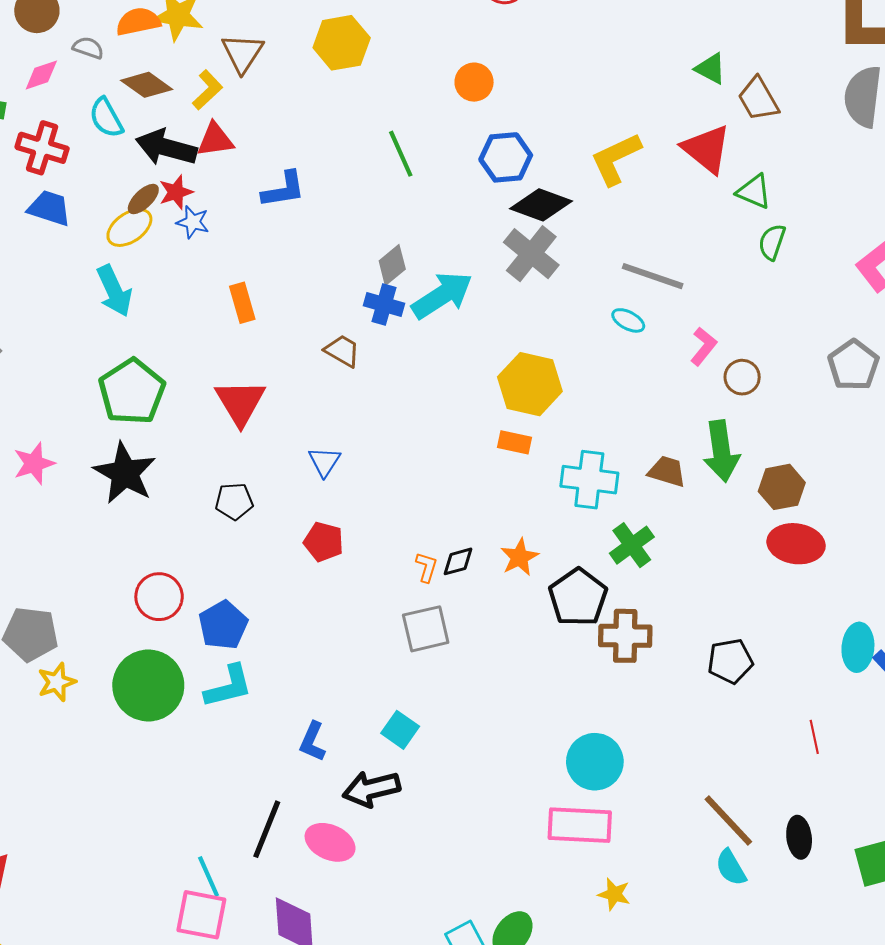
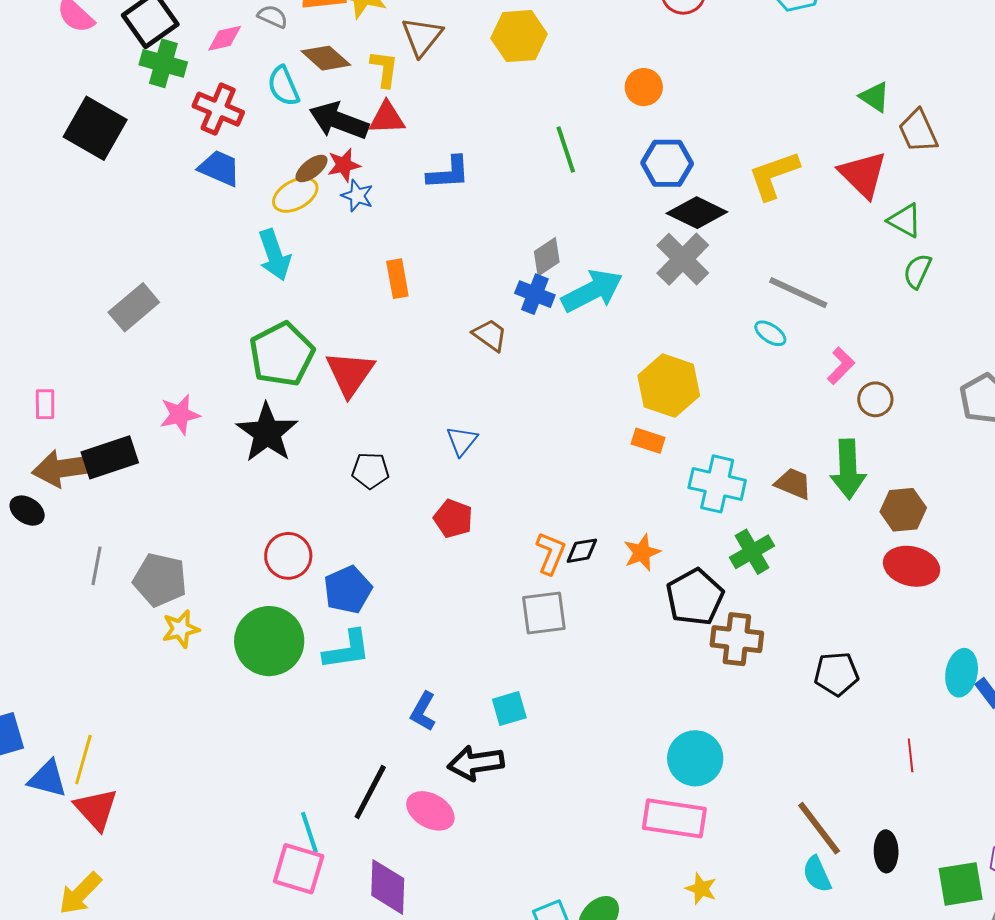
yellow L-shape: (207, 90) -> (384, 69), turned -45
red triangle: (240, 402) -> (350, 374), moved
orange L-shape: (427, 567) -> (551, 553), size x1.4
cyan square: (400, 730) -> (509, 708), turned 33

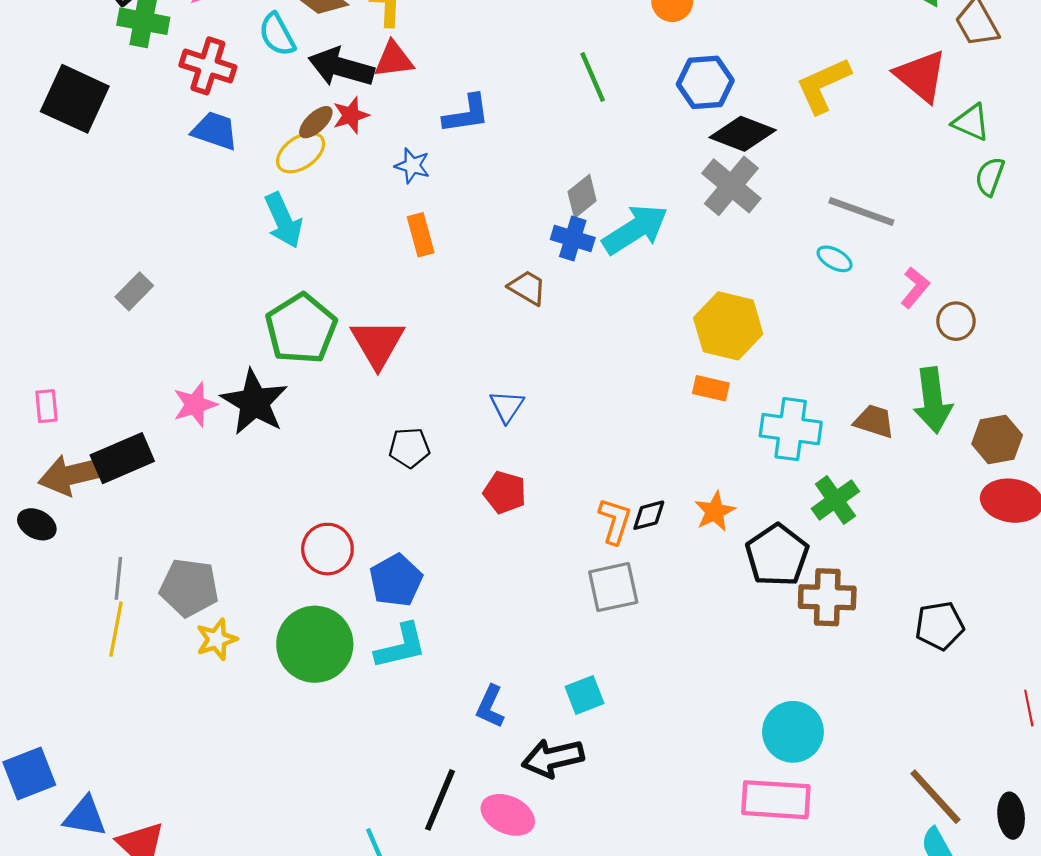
blue star: (357, 196) -> (412, 166), moved
gray rectangle: (134, 307) -> (134, 291), size x0.7
black star: (267, 433) -> (254, 402), moved
yellow line: (83, 759) -> (116, 629), moved

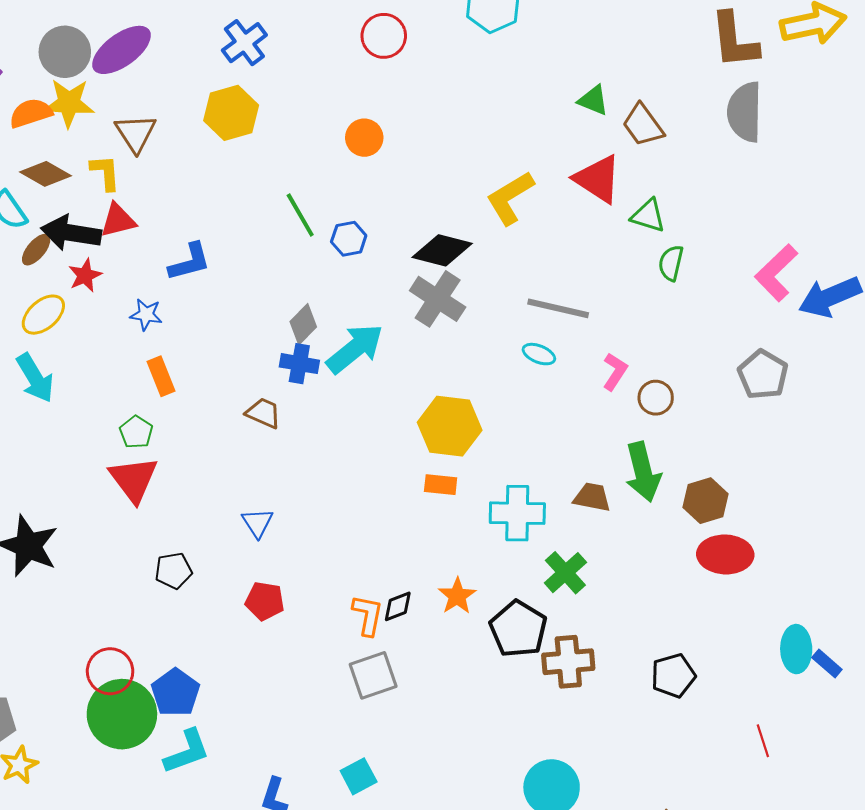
blue hexagon: (705, 82) -> (349, 239), moved, size x0.7
brown ellipse: (316, 122) -> (36, 250), moved
green pentagon: (301, 329) -> (136, 432), moved, size x0.5
green circle: (315, 644) -> (122, 714), moved

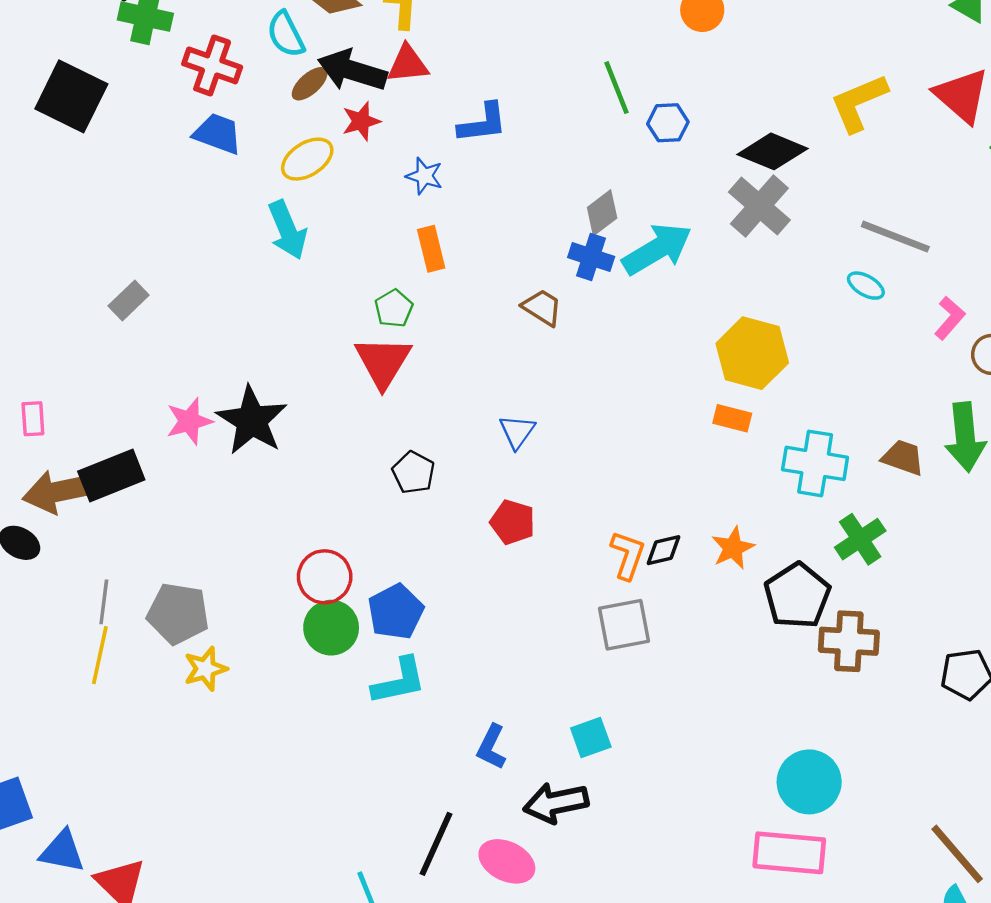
black pentagon: (173, 571) -> (413, 473), turned 30
green circle: (122, 714) -> (331, 628), size x0.7

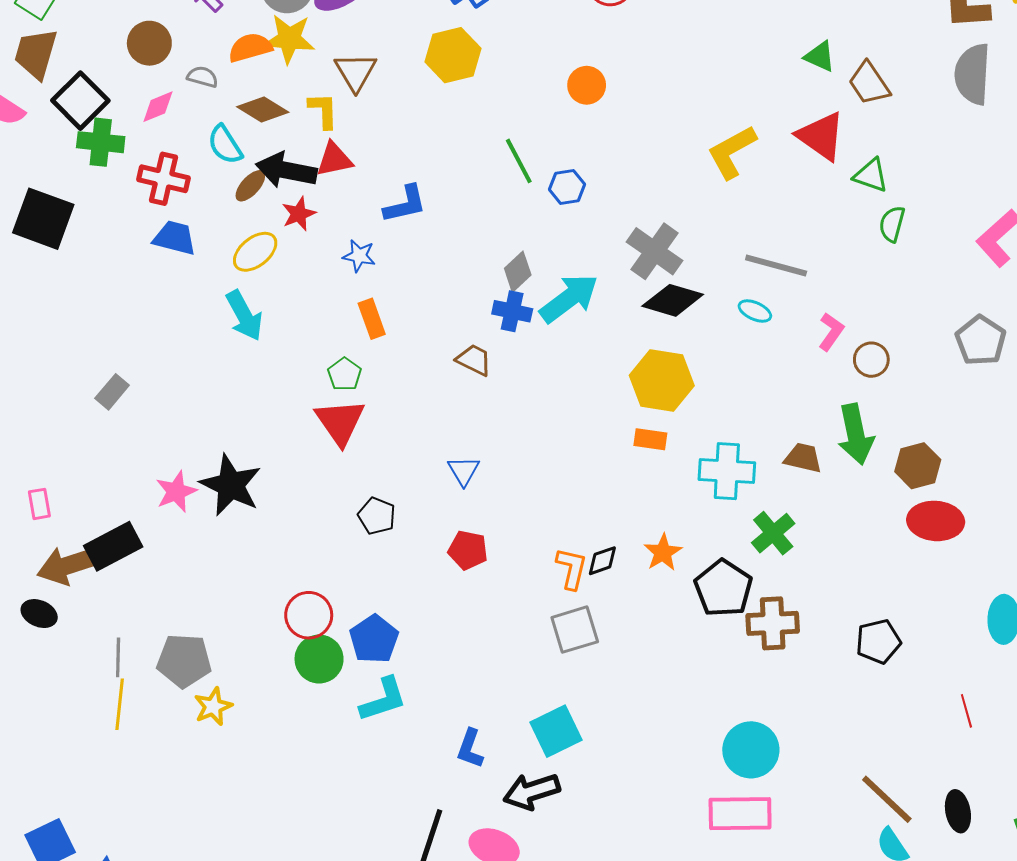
black diamond: (773, 151) -> (673, 300), moved
cyan square: (591, 737) -> (556, 731), size x1.4

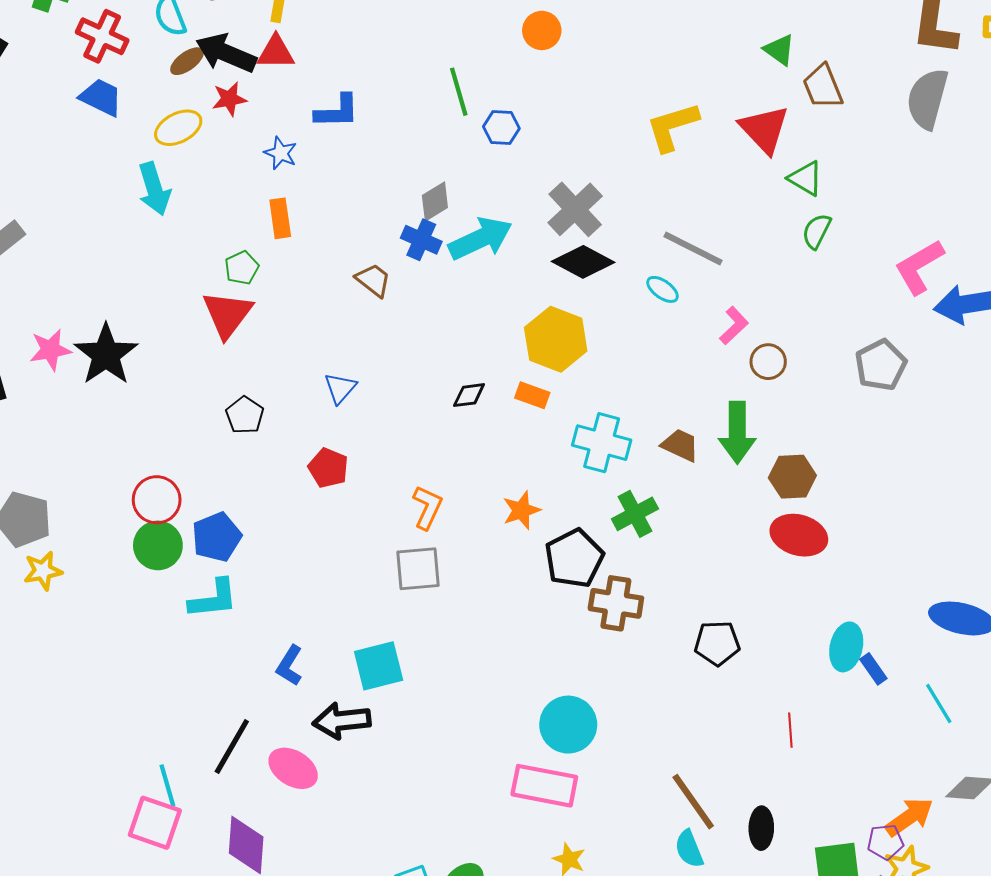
black diamond: (602, 561) -> (469, 395), moved

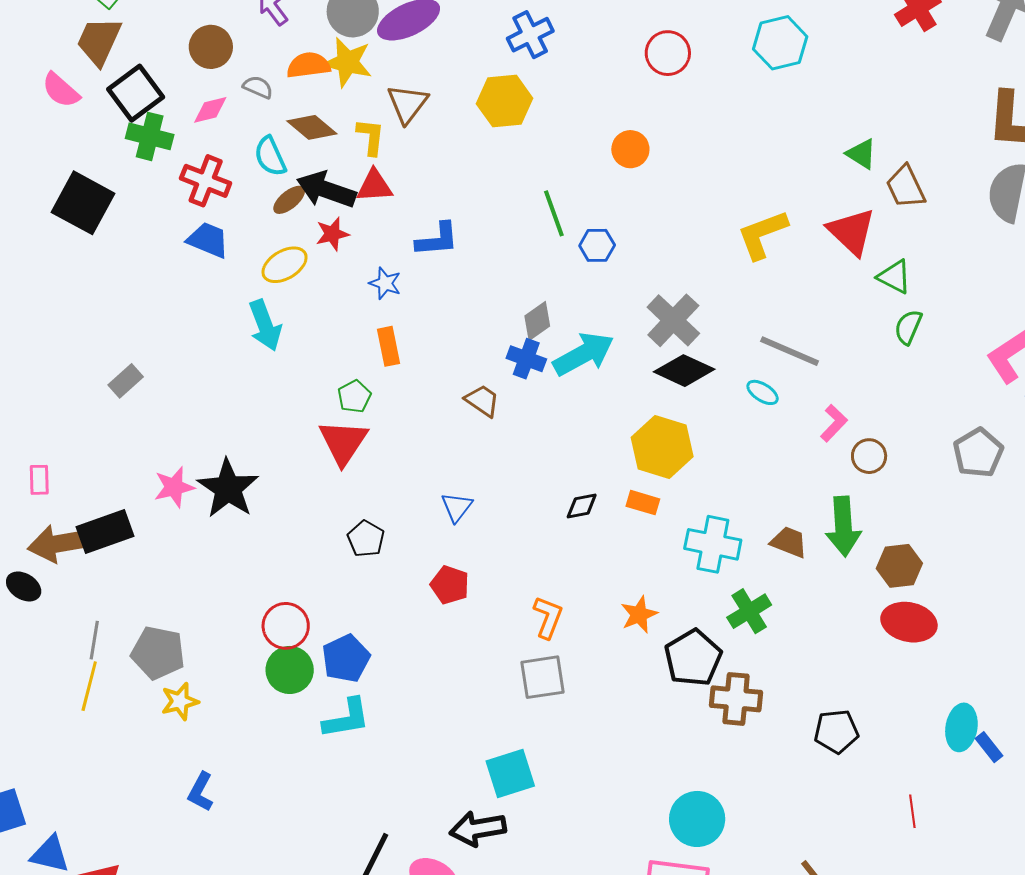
blue L-shape: (290, 665) -> (201, 792), moved

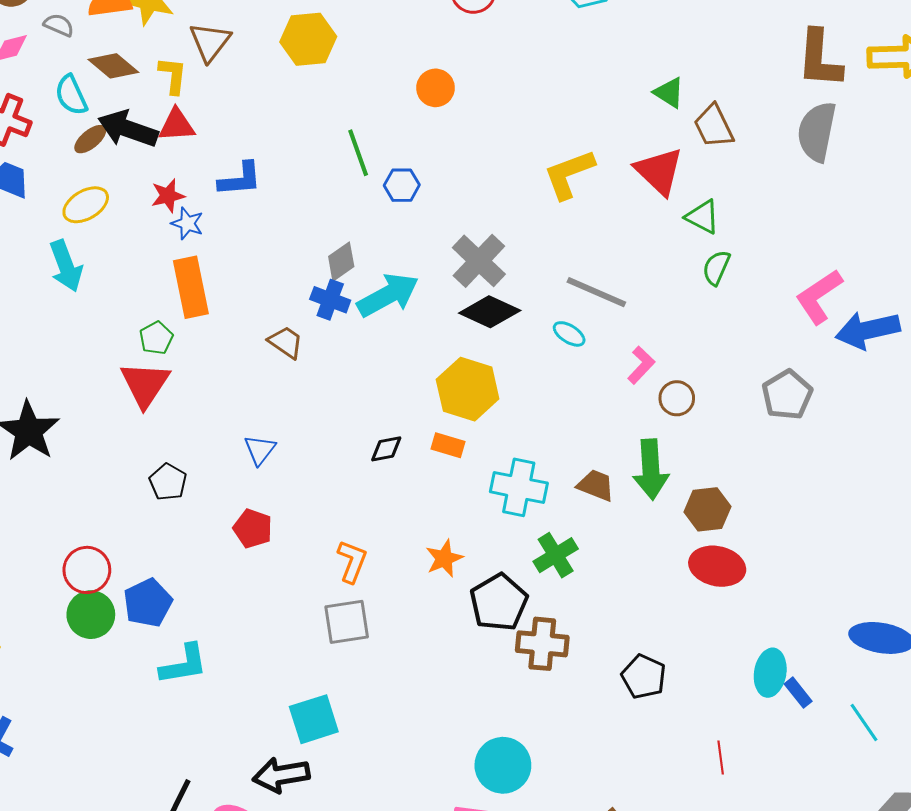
red star: (332, 234) -> (168, 196), moved
orange rectangle: (389, 346) -> (191, 287), size x1.5
cyan L-shape: (346, 718) -> (184, 664), moved
black pentagon: (836, 731) -> (644, 677), turned 30

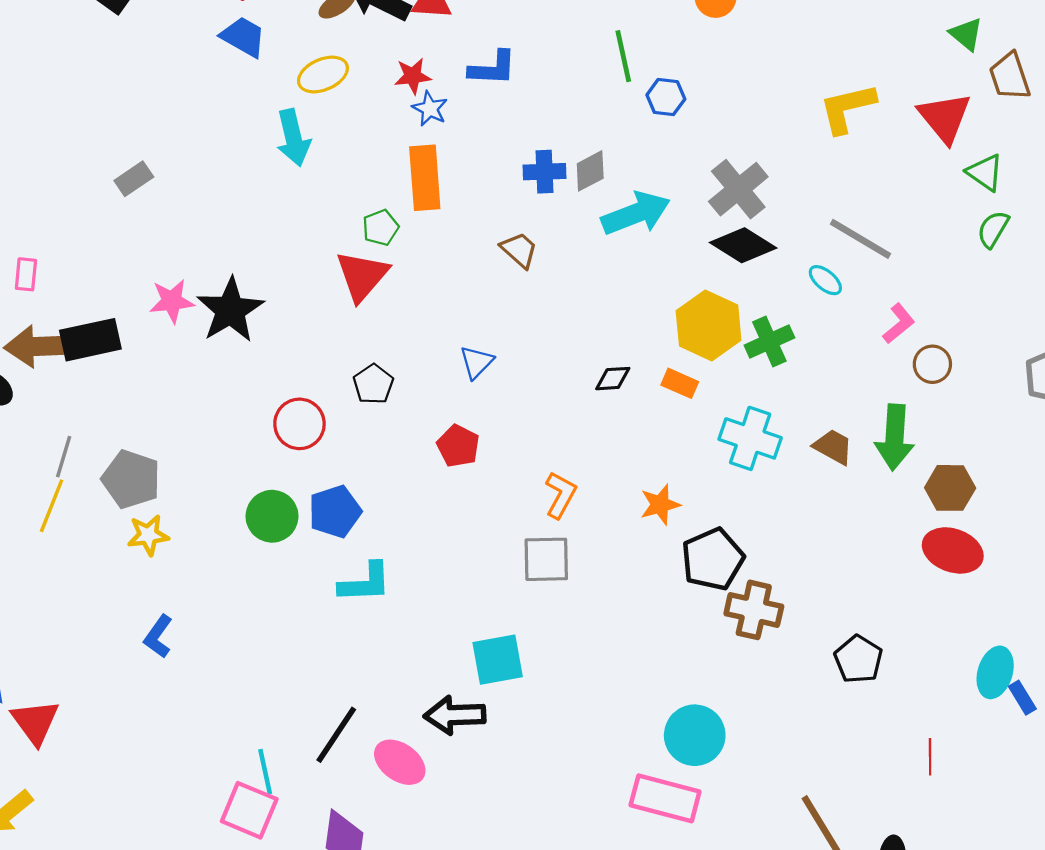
blue cross: (330, 300) -> (545, 172), moved, turned -30
green cross: (556, 555) -> (769, 341), moved
red circle: (87, 570) -> (299, 424), moved

